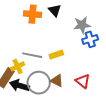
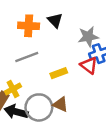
gray line: (32, 55) -> (27, 57), moved, turned -30
red triangle: (83, 81) -> (89, 65), moved

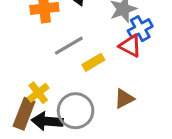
gray line: (27, 57) -> (69, 46), moved
brown triangle: (60, 104) -> (124, 99), moved, turned -42

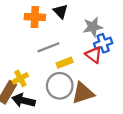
brown triangle: (124, 99) -> (83, 93), size x1.5
gray circle: (76, 111) -> (60, 86), moved

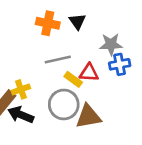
red triangle: (94, 55) -> (89, 73), moved, turned -42
yellow rectangle: (65, 63) -> (73, 79), turned 49

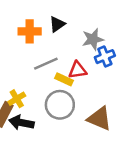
black triangle: (77, 21) -> (57, 24), turned 42
brown triangle: (88, 117) -> (99, 119), moved, turned 44

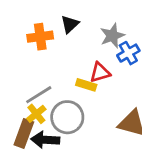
gray line: (46, 64) -> (39, 95), moved
gray circle: (60, 105) -> (67, 117), moved

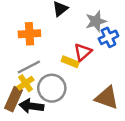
orange cross: (40, 37) -> (29, 34), moved
red triangle: (100, 72) -> (83, 52), turned -30

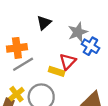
blue cross: (108, 37) -> (90, 46), turned -30
gray line: (29, 67) -> (23, 64), moved

